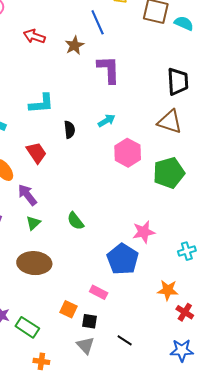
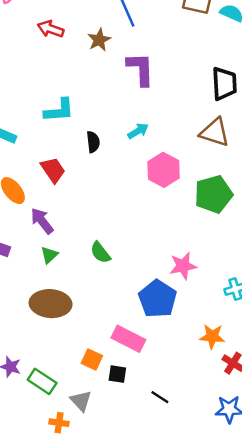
pink rectangle: (99, 292) -> (128, 339), size x1.5
gray triangle: (85, 345) -> (81, 401), moved

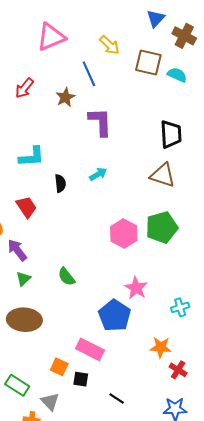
red arrow: (51, 29) -> (24, 88), turned -70
pink hexagon: (164, 170) -> (124, 234), moved
pink star: (183, 266) -> (136, 288), turned -30

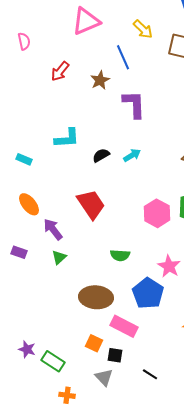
black semicircle: (60, 183) -> (101, 155), moved, turned -114
red trapezoid: (26, 207) -> (91, 204), moved, size x1.4
green semicircle: (66, 277) -> (120, 255), moved, turned -48
brown ellipse: (24, 320) -> (96, 297), moved
gray triangle: (50, 402) -> (104, 377), moved

